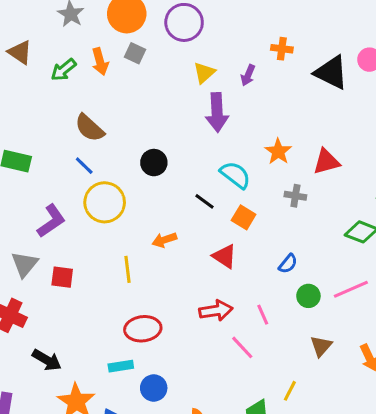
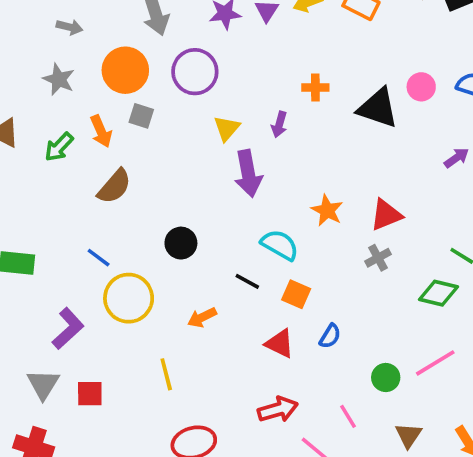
brown semicircle: (90, 128) -> (114, 186), moved, turned -84
gray cross: (295, 196) -> (378, 258), moved, turned -30
orange arrow: (164, 240) -> (202, 317), moved
blue semicircle: (288, 264) -> (330, 336), moved
pink line: (263, 315) -> (348, 416), moved

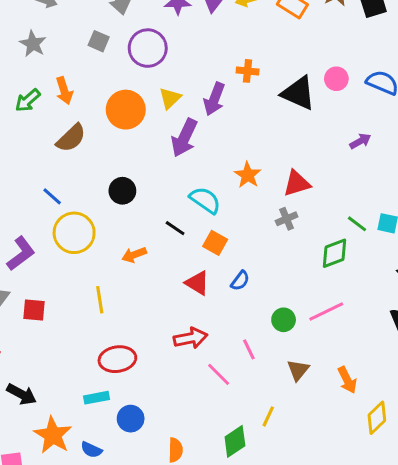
orange circle: (125, 70) -> (126, 110), moved
gray square: (141, 116) -> (99, 41), moved
purple arrow: (279, 124) -> (214, 99), size x1.5
purple arrow: (248, 174) -> (184, 138), turned 30
green diamond: (439, 293) -> (335, 253), turned -40

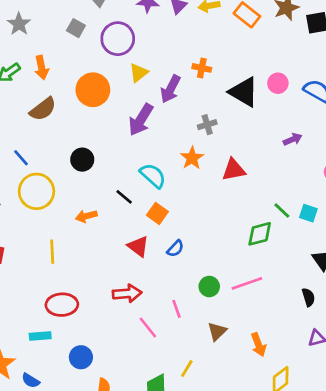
yellow triangle: (170, 98) -> (139, 73), moved
gray cross: (287, 219) -> (207, 125), moved
blue circle: (131, 419) -> (81, 357), moved

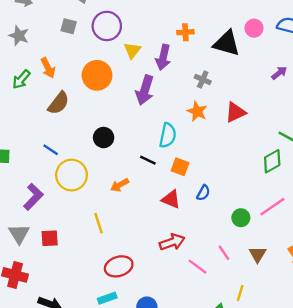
gray cross: (207, 125) -> (203, 80), turned -35
cyan semicircle: (153, 176) -> (168, 135), turned 75
pink line: (176, 309) -> (224, 253), moved

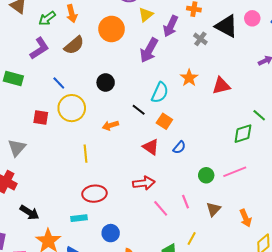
gray cross: (203, 80) -> (200, 39), moved
purple L-shape: (33, 197) -> (39, 48), moved
red square: (50, 238) -> (41, 118), moved

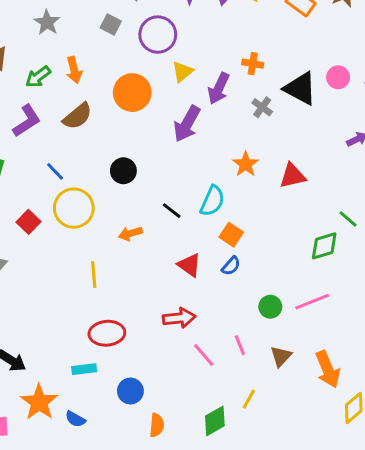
cyan semicircle: (160, 93) -> (212, 201), moved
red square: (41, 118) -> (28, 222), turned 35
orange square: (164, 121) -> (231, 235), moved
orange arrow: (246, 218) -> (328, 369), size x1.4

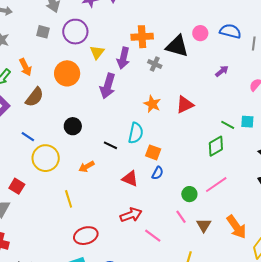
orange cross: (253, 64) -> (142, 37), size x1.5
red square: (28, 222) -> (17, 186), moved
pink line: (240, 345) -> (181, 217), moved

